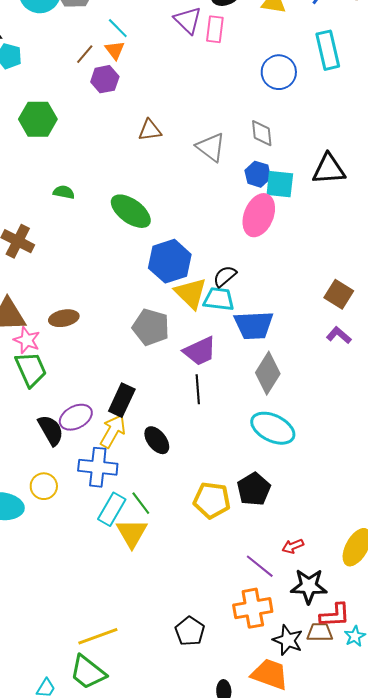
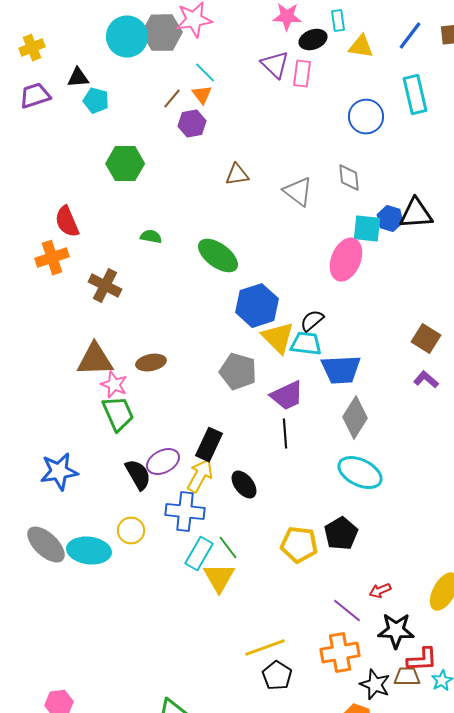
blue hexagon: (258, 174) -> (390, 219), moved
yellow line: (98, 636) -> (265, 648), moved

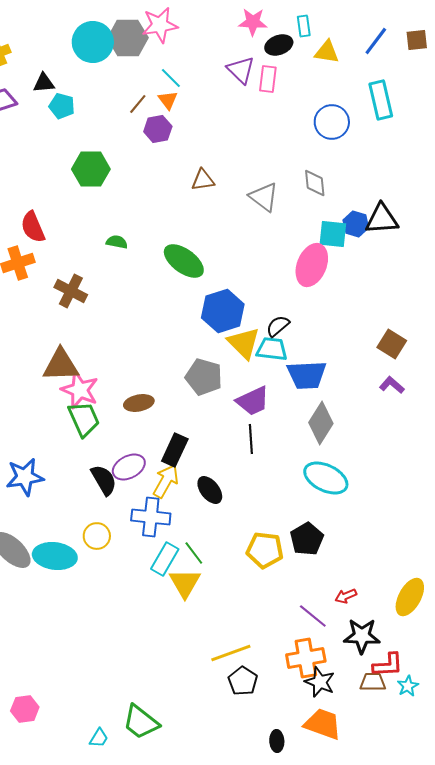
brown ellipse: (151, 363) -> (139, 403), moved
pink star: (114, 385) -> (80, 390), size x1.4
black star: (375, 685) -> (320, 682), moved

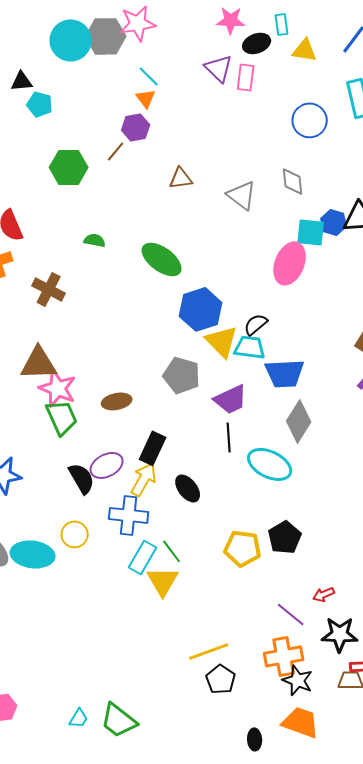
brown line: (138, 104) -> (116, 151), moved
cyan ellipse: (326, 478) -> (270, 464), moved
cyan trapezoid: (99, 738) -> (79, 718), moved

